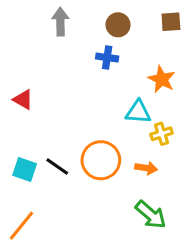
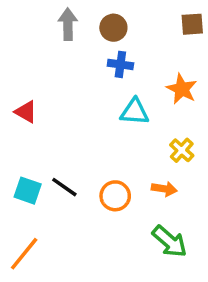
brown circle: (118, 25) -> (113, 28), moved
cyan triangle: (138, 112) -> (134, 112), moved
yellow cross: (162, 134) -> (182, 150), turned -30
orange circle: (101, 160) -> (115, 196), moved, size x0.7

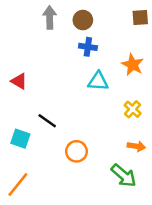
black line: (64, 187) -> (47, 121), moved
orange arrow: (164, 189) -> (136, 146), moved
orange circle: (115, 196) -> (76, 151), moved

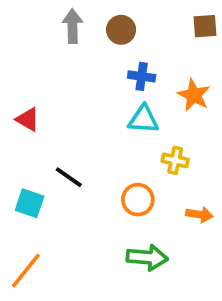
blue cross: (88, 47) -> (142, 76), moved
yellow cross: (133, 109) -> (175, 160), moved, turned -30
orange circle: (76, 151) -> (138, 200), moved
green arrow: (124, 176) -> (147, 257), moved, turned -36

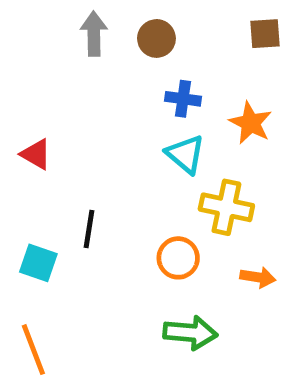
cyan triangle: (143, 119) -> (185, 154), turned 36
yellow cross: (175, 160) -> (226, 207), size x1.5
black line: (69, 177) -> (89, 229), turned 64
orange line: (26, 270) -> (33, 350), turned -60

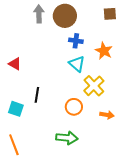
brown circle: (156, 38) -> (65, 16), size x1.5
yellow cross: (226, 207) -> (94, 86), turned 35
green arrow: (190, 333) -> (67, 138), moved

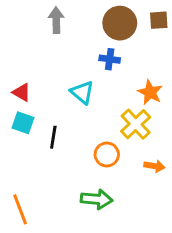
brown circle: (65, 16) -> (120, 23), moved
orange star: (104, 51) -> (150, 92), moved
cyan triangle: (77, 64) -> (82, 92), moved
cyan square: (16, 109) -> (23, 123), moved

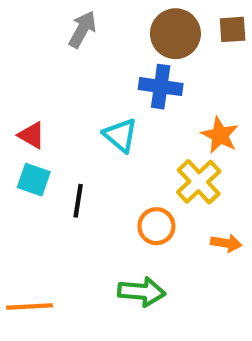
gray arrow: (56, 20) -> (82, 29), turned 30
blue cross: (110, 59) -> (161, 87), size x1.4
orange line: (20, 209) -> (30, 307), turned -72

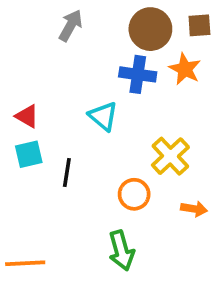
orange star: (220, 135) -> (185, 69), moved
cyan square: (34, 180) -> (29, 154), turned -32
green arrow: (142, 292) -> (121, 251), turned 69

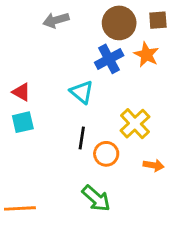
gray arrow: (71, 25) -> (56, 20), turned -135
blue cross: (138, 74) -> (109, 59), turned -36
black line: (67, 172) -> (82, 138), moved
green arrow: (121, 251) -> (96, 198), turned -32

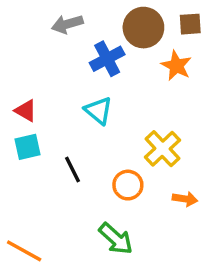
blue cross: (109, 59) -> (107, 59), moved
black line: (82, 138) -> (73, 169), moved, turned -35
orange line: (20, 208) -> (24, 251), turned 32

